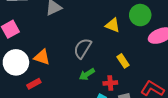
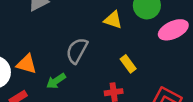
green arrow: (87, 74) -> (56, 81), moved

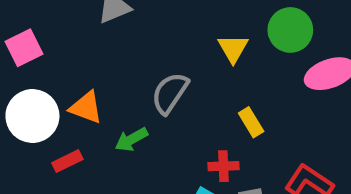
yellow triangle: (113, 20) -> (233, 48), turned 36

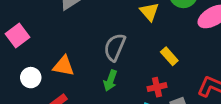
white circle: (32, 116) -> (31, 78), size x0.6
green arrow: (131, 139) -> (110, 81), moved, turned -30

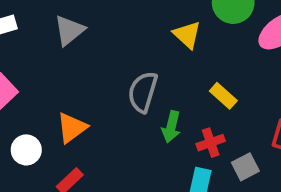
orange triangle: (64, 66) -> (72, 128), turned -40
green arrow: (110, 81) -> (171, 127), moved

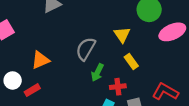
yellow triangle: (187, 35) -> (122, 35), moved
white circle: (26, 150) -> (13, 80), moved

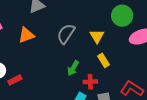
gray semicircle: (86, 49) -> (66, 34), moved
orange triangle: (40, 60) -> (26, 35), moved

